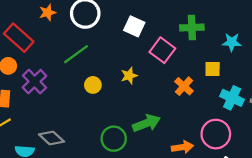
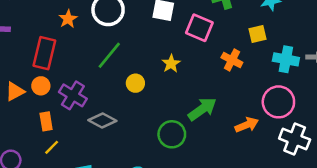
red rectangle: (19, 38) -> (44, 53), turned 76
gray diamond: (51, 138) -> (102, 121), moved

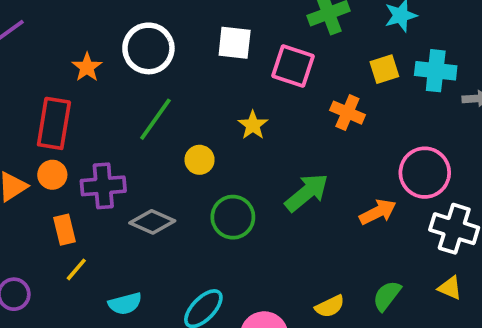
cyan cross: (286, 59) -> (436, 71), moved
purple cross: (73, 95) -> (103, 186), turned -32
green circle: (172, 134) -> (233, 217), moved

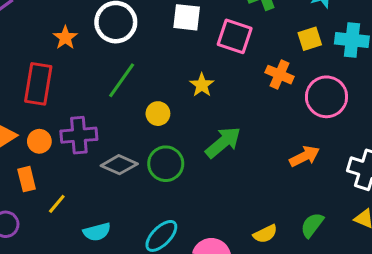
pink circle: (425, 173) -> (326, 97), moved
orange circle: (52, 175) -> (39, 141), moved
green arrow: (307, 193) -> (223, 142), moved
green circle: (233, 217) -> (166, 164), moved
orange rectangle: (65, 230) -> (27, 179), moved

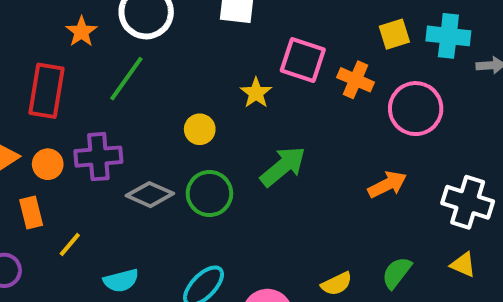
pink square: (235, 36) -> (303, 60), moved
green line: (122, 80) -> (126, 79), moved

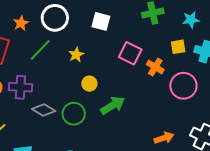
yellow star: (256, 93) -> (76, 55), moved
yellow circle: (200, 129) -> (89, 84), moved
orange arrow: (387, 185) -> (164, 138), moved

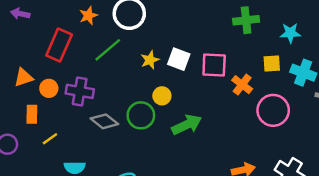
white square: (101, 21) -> (179, 59), moved
pink square: (130, 53) -> (214, 65), turned -30
green circle: (74, 114) -> (141, 115), moved

